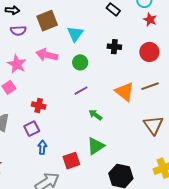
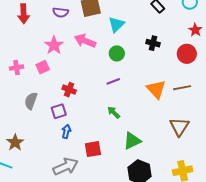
red star: (150, 20) -> (195, 30), moved
green arrow: (95, 115) -> (114, 112), moved
green triangle: (96, 146) -> (132, 141), moved

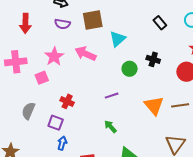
green circle: (117, 53) -> (130, 69), moved
pink cross: (17, 68) -> (16, 62), moved, size x1.5
purple square: (59, 111) -> (56, 123), turned 35

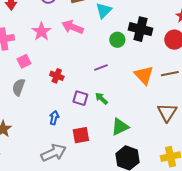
black cross: (153, 59) -> (141, 29), size x1.6
pink square: (42, 78) -> (24, 61), moved
purple square: (56, 123) -> (80, 98), moved

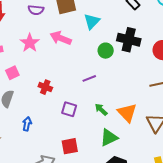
orange triangle: (144, 75) -> (127, 113), moved
green arrow: (101, 98) -> (101, 110), moved
blue arrow: (54, 118) -> (27, 124), moved

